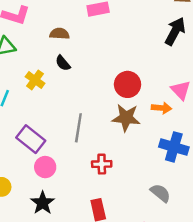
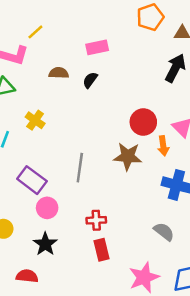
black semicircle: (63, 63) -> (90, 80), moved, turned 77
red circle: (128, 84) -> (143, 122), moved
orange arrow: (161, 108) -> (163, 146), turned 78
red cross: (102, 164) -> (96, 220), moved

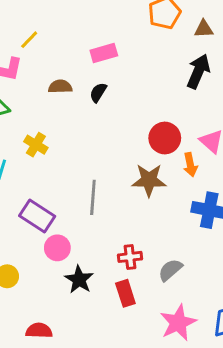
red cross: (96, 220) -> (130, 257), moved
gray semicircle: (164, 232) -> (170, 270), moved, turned -75
black star: (45, 244) -> (79, 280), moved

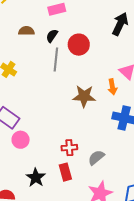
red circle: (165, 138) -> (79, 45), moved
gray line: (93, 197) -> (56, 59), moved
black star: (79, 280) -> (36, 178), moved

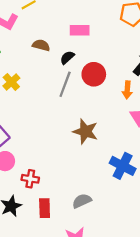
orange arrow: (112, 87) -> (127, 90), moved
red cross: (69, 148) -> (30, 179), moved

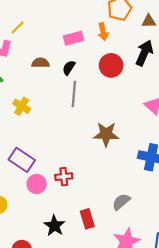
red circle: (94, 74) -> (111, 65), moved
orange arrow: (127, 90) -> (103, 32), moved
red cross: (30, 179) -> (64, 177), moved

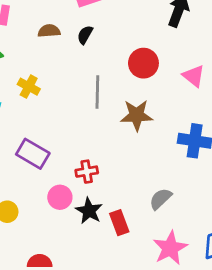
red circle: (111, 65) -> (143, 63), moved
gray line: (74, 94) -> (97, 92), moved
pink circle: (37, 184) -> (60, 197), moved
black star: (54, 226) -> (89, 211), moved

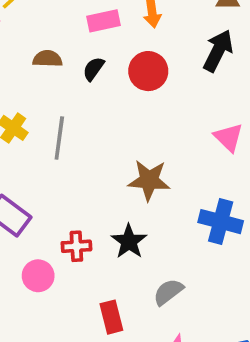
red circle: (143, 63) -> (148, 71), moved
gray line: (97, 92) -> (59, 138), moved
black star: (89, 211) -> (129, 241), moved

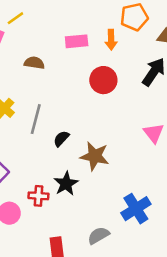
black semicircle: (94, 69) -> (61, 139), moved
blue cross: (221, 222) -> (136, 209), moved, turned 36
black star: (129, 241) -> (66, 184), moved

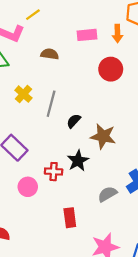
gray semicircle: (98, 236) -> (107, 194), moved

